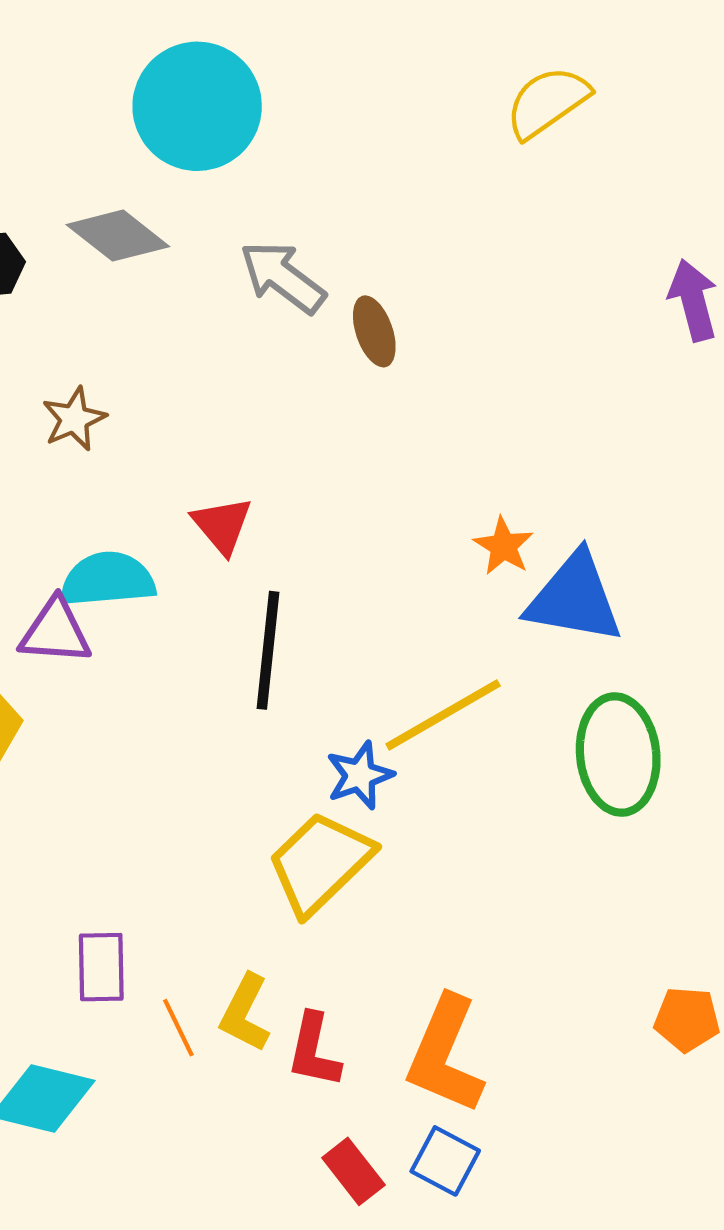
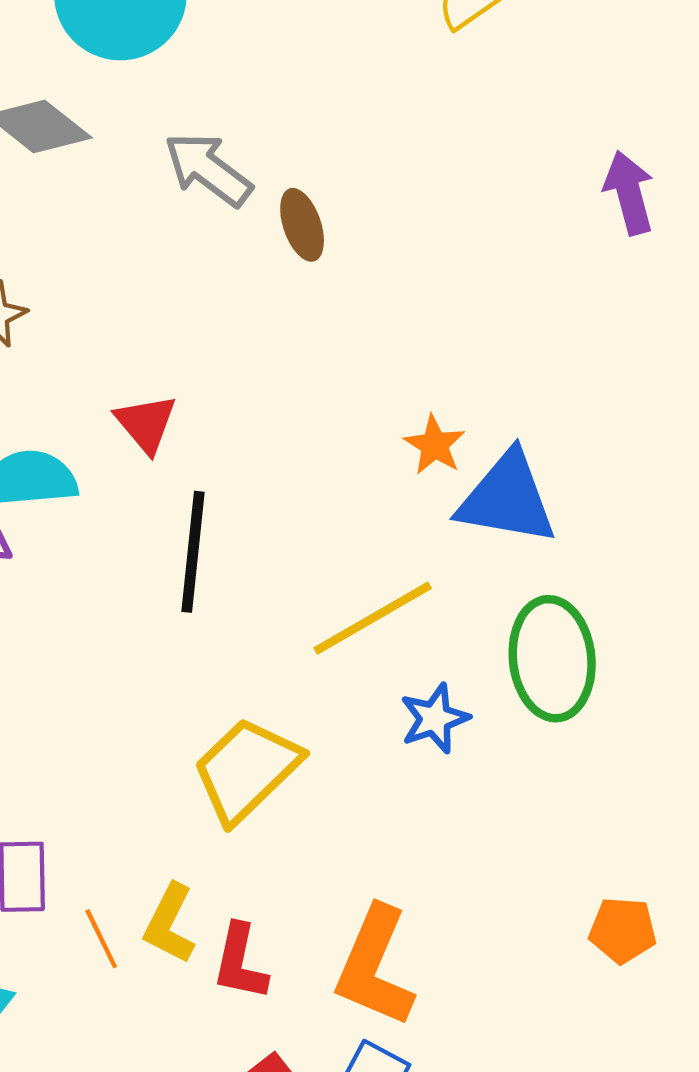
blue star: (360, 775) -> (435, 719), moved

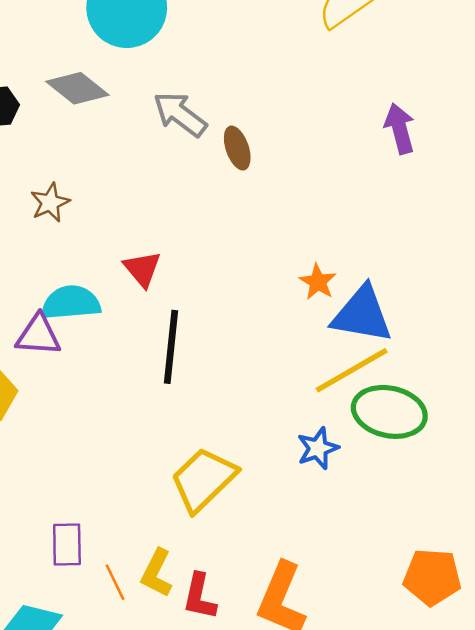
purple arrow: (629, 193) -> (400, 129), moved
yellow line: (373, 618) -> (352, 370), moved
green ellipse: (552, 659) -> (389, 412), turned -72
orange pentagon: (623, 930) -> (432, 577), size x1.4

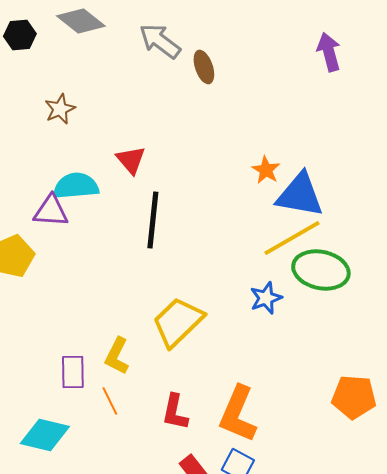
yellow L-shape: (157, 573) -> (117, 356), moved

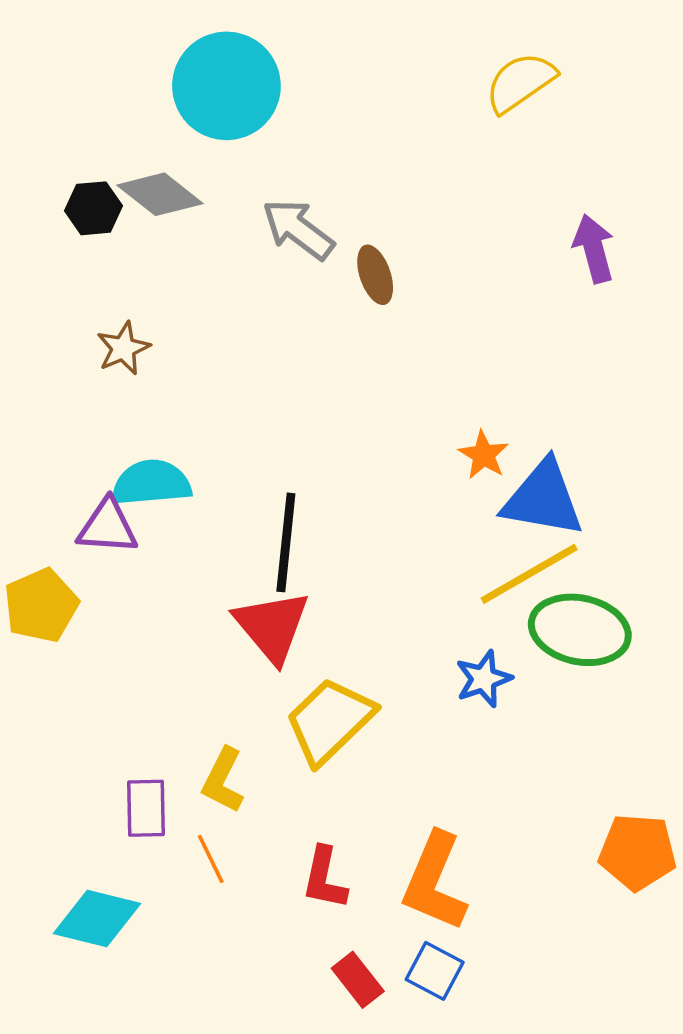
black hexagon: (20, 35) -> (94, 208), moved
red triangle: (131, 160) -> (272, 626), moved, size x1.5

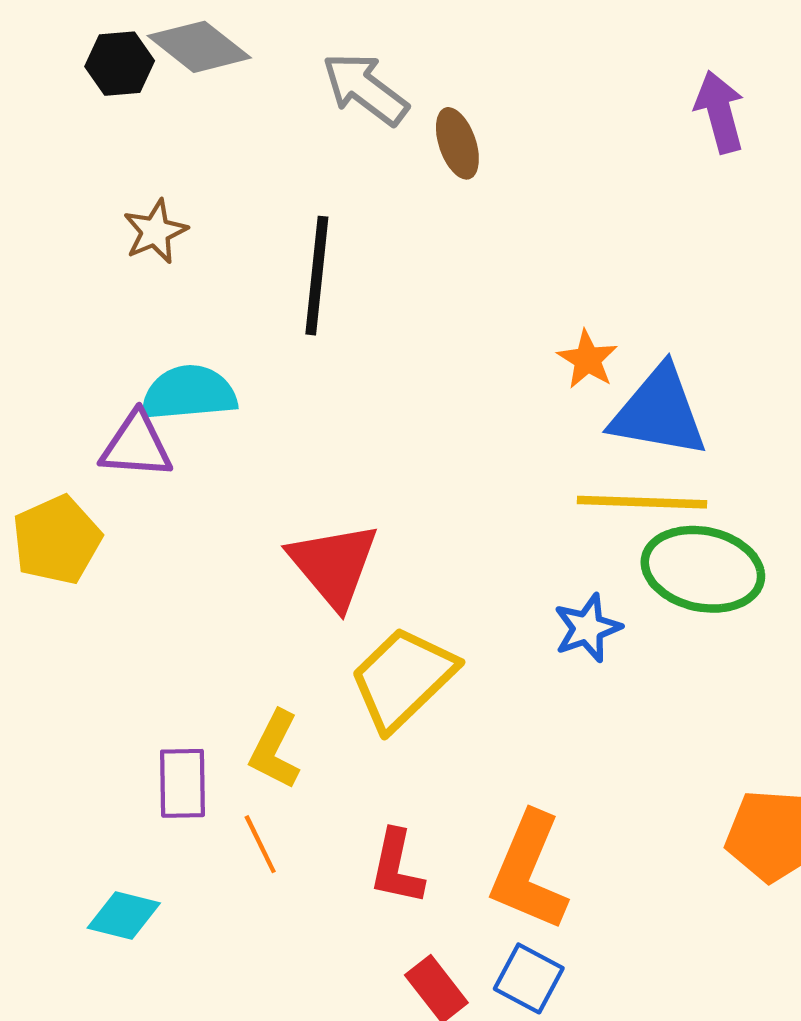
black line: (286, 542) -> (317, 276), moved
yellow line: (529, 574) -> (642, 502), turned 32
cyan diamond: (97, 918) -> (124, 915), size x0.7

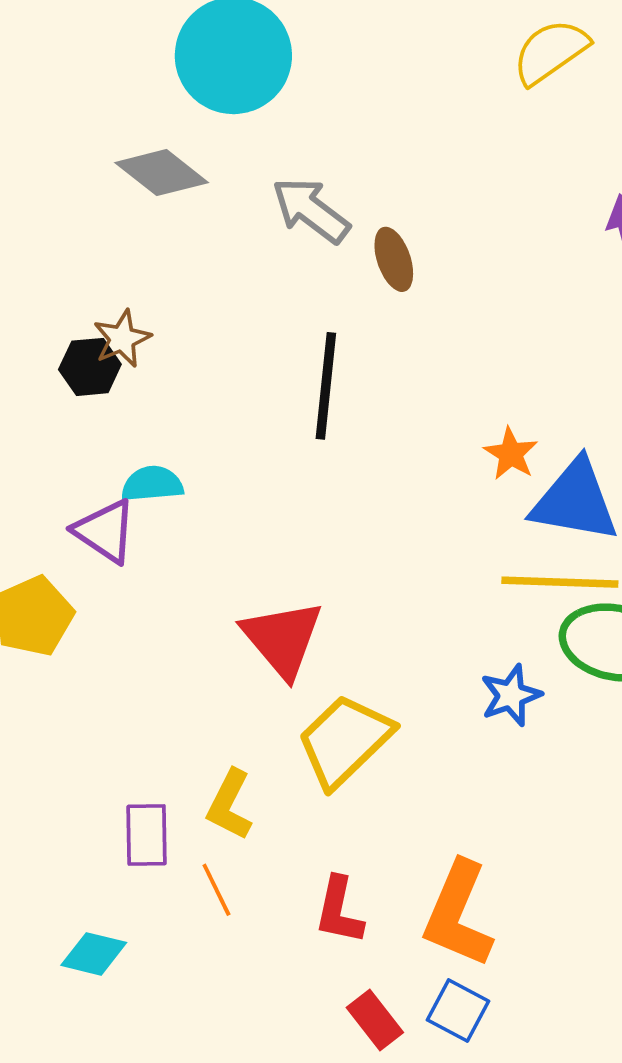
black hexagon: (120, 64) -> (90, 367), moved
black line: (317, 276) -> (326, 386), moved
cyan semicircle: (189, 393) -> (152, 484), size x0.7
purple triangle: (136, 445) -> (105, 531), turned 30

